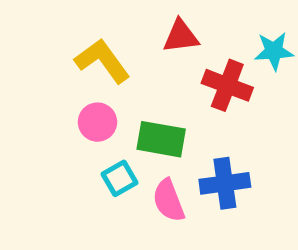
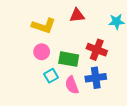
yellow L-shape: (102, 61) -> (44, 26), turned 145
red cross: (227, 85) -> (97, 50), moved

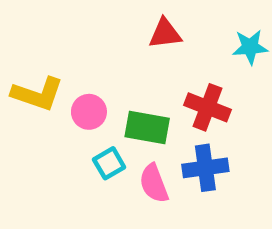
yellow L-shape: (44, 26) -> (37, 94), moved

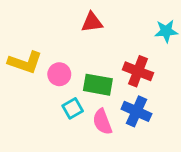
red triangle: (165, 34) -> (92, 22), moved
blue cross: (205, 168) -> (136, 111), turned 32

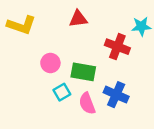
yellow L-shape: (25, 62) -> (21, 25), moved
red cross: (138, 71) -> (117, 47), moved

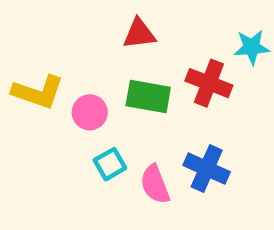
yellow L-shape: (21, 25) -> (38, 92), moved
green rectangle: (83, 72) -> (148, 97), moved

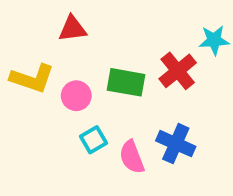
red triangle: (139, 34) -> (72, 29), moved
red cross: (209, 83) -> (178, 71), turned 30

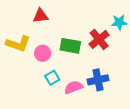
blue cross: (176, 144) -> (98, 80), turned -36
pink semicircle: (132, 157) -> (73, 87), turned 90

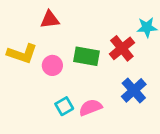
cyan square: (52, 78) -> (64, 106), moved
blue cross: (98, 80) -> (134, 90), moved, turned -30

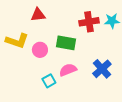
red cross: (122, 48) -> (89, 22), moved, turned 30
pink semicircle: (90, 107) -> (68, 70), moved

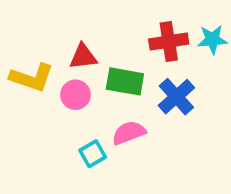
red triangle: (38, 15) -> (83, 57), moved
blue cross: (102, 69) -> (176, 97), moved

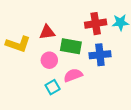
pink circle: (75, 95) -> (49, 60), moved
blue cross: (176, 97) -> (100, 55), turned 36

